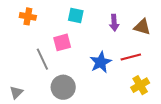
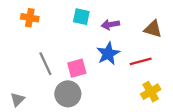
purple arrow: (114, 23) -> (110, 24), moved, turned 84
pink square: (62, 42) -> (77, 68), moved
blue star: (101, 62) -> (108, 54), moved

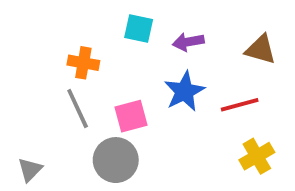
orange cross: (30, 18) -> (83, 63), moved

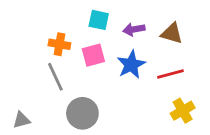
brown triangle: (261, 49) -> (172, 33), moved
pink square: (131, 116) -> (93, 55), moved
gray triangle: (30, 170) -> (22, 120), turned 30

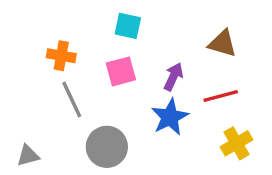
purple arrow: (134, 29) -> (173, 77), moved, turned 125
orange cross: (59, 44) -> (61, 56), moved
blue star: (131, 65) -> (170, 117), moved

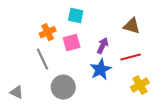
orange cross: (61, 56) -> (48, 32), moved, turned -35
gray triangle: (28, 156) -> (17, 92), turned 40

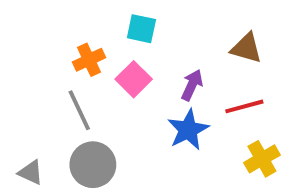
pink square: (72, 43) -> (134, 79), turned -30
gray circle: (63, 87) -> (93, 165), moved

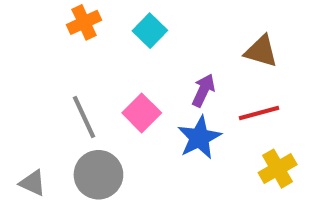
cyan square: (141, 29) -> (150, 31), turned 32
orange cross: (89, 60) -> (84, 22), moved
pink square: (134, 79) -> (142, 113), moved

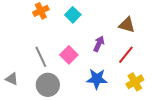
red line: (259, 113) -> (126, 55), turned -36
blue star: (199, 138) -> (97, 79), moved, turned 30
gray triangle: (33, 183) -> (12, 79), moved

